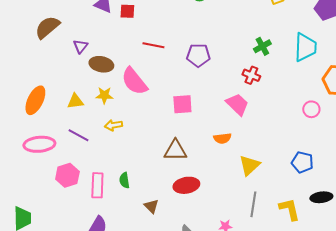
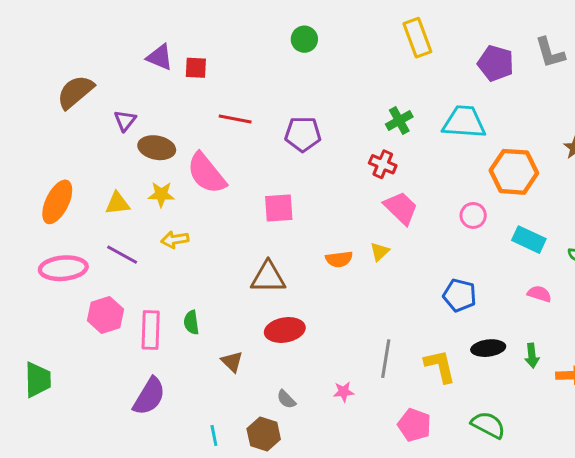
cyan trapezoid: (305, 47) -> (464, 122), turned -88
pink trapezoid: (237, 104) -> (401, 208), moved
yellow triangle: (249, 165) -> (380, 252), moved, size x0.6

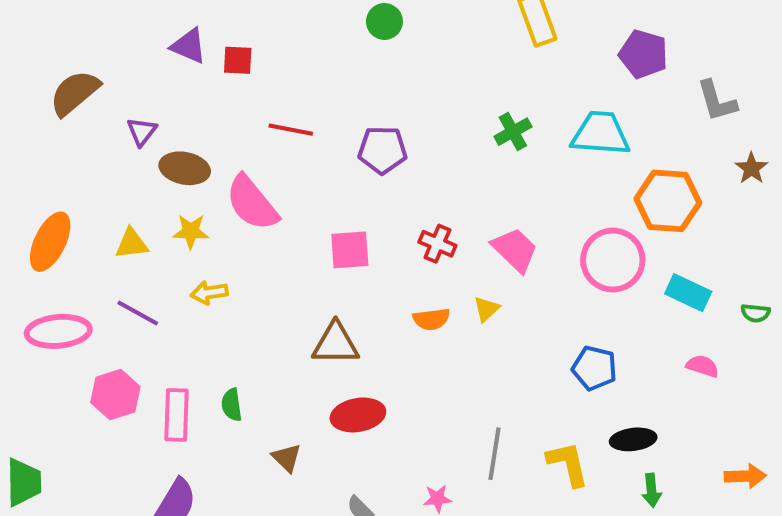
gray L-shape: (550, 53) -> (717, 101), moved
red cross: (383, 164) -> (437, 244), moved
pink circle: (473, 215) -> (613, 260), size x1.8
green arrow: (532, 356) -> (652, 490), moved

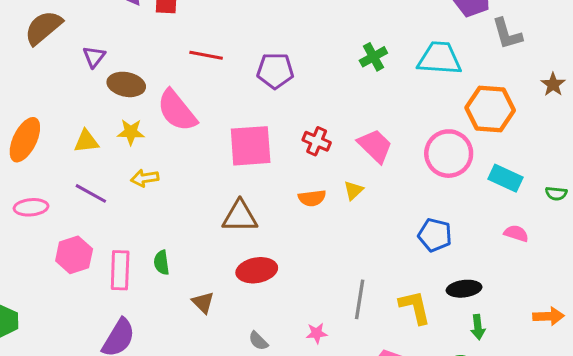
gray L-shape: (717, 101) -> (507, 34), moved
pink square: (350, 250) -> (251, 146), size x1.4
pink ellipse: (58, 331) -> (31, 207), size x0.7

